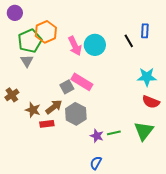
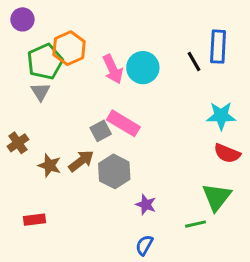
blue rectangle: (145, 31) -> (218, 47), size x1.5
red rectangle: (47, 124) -> (35, 220), moved
green line: (114, 133) -> (196, 224), moved

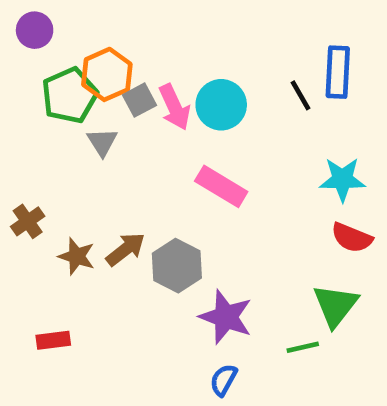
gray triangle: (41, 92) -> (102, 142), moved
pink rectangle: (123, 123) -> (221, 186), moved
gray square: (101, 131) -> (140, 100), moved
purple star: (146, 205) -> (226, 317), size x1.6

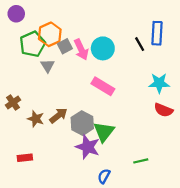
green triangle: (335, 305) -> (104, 132), moved
purple star: (226, 317) -> (88, 147), moved

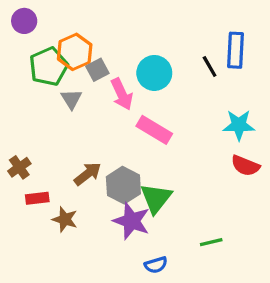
pink arrow: (81, 49) -> (122, 94), moved
brown cross: (13, 103) -> (19, 167), moved
brown star: (36, 119) -> (65, 219), moved
red rectangle: (25, 158) -> (37, 198), moved
blue semicircle: (104, 176) -> (156, 265), turned -136

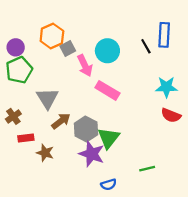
purple circle: (24, 21) -> (16, 47), moved
green pentagon: (49, 66) -> (19, 70), moved
gray triangle: (71, 99) -> (47, 98), moved, size x1.5

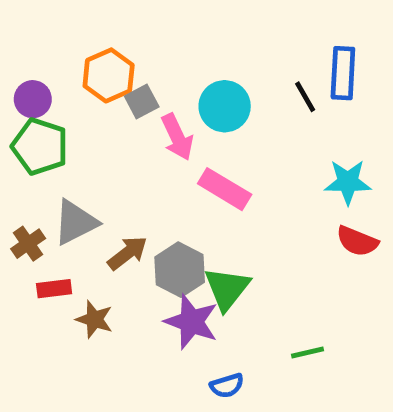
green pentagon: (19, 70) -> (40, 146), turned -30
gray triangle: (47, 98) -> (75, 222), moved, turned 35

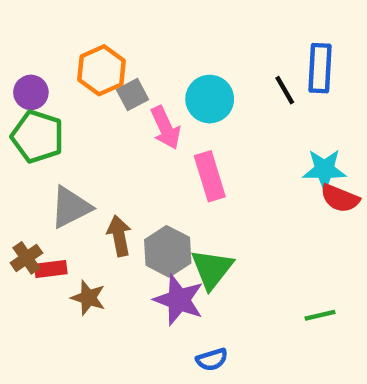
pink rectangle: (225, 189) -> (210, 176), turned 42
red semicircle: (357, 241) -> (340, 198), moved
brown cross: (28, 244) -> (26, 258), moved
brown arrow: (127, 253) -> (119, 236), turned -63
green line: (307, 353) -> (320, 315), moved

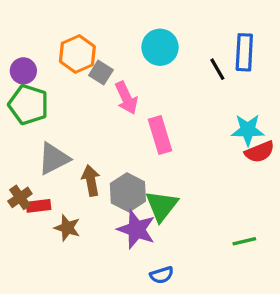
gray square: (132, 95) -> (101, 73), turned -30
cyan circle: (210, 99) -> (160, 47), moved
red semicircle: (340, 198) -> (260, 152), turned -44

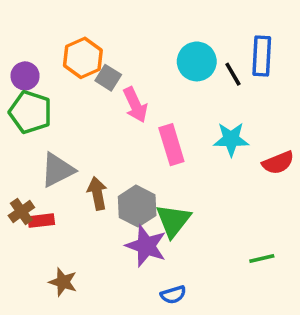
cyan circle: (160, 47) -> (197, 61), moved
cyan star: (248, 130) -> (231, 139), moved
brown star: (67, 228) -> (63, 282), moved

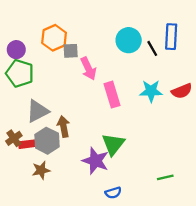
gray square: (108, 78) -> (71, 51), turned -35
red semicircle: (278, 163) -> (182, 91), moved
gray hexagon: (137, 206) -> (47, 141), moved
green line: (262, 258) -> (165, 177), moved
brown star: (63, 282) -> (41, 170), moved, turned -30

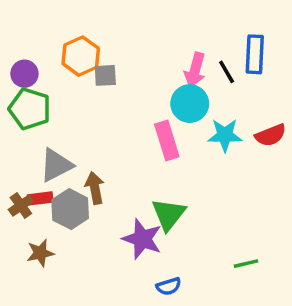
cyan circle: (129, 40) -> (190, 104), moved
pink arrow: (88, 69) -> (195, 70), moved, turned 40
red rectangle: (27, 144) -> (40, 198), moved
brown star: (41, 170) -> (40, 253), moved

